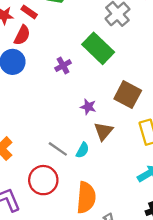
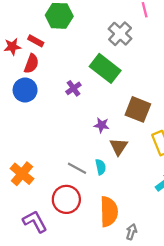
cyan semicircle: (82, 150) -> (101, 167), turned -35

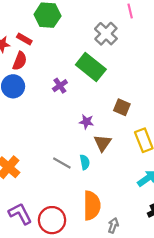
brown square: (138, 109) -> (122, 107), size x0.7
red circle: (66, 199) -> (52, 220), moved

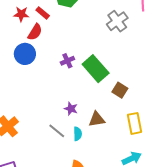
green rectangle: (91, 67) -> (96, 69), moved
purple star: (86, 122) -> (71, 109), moved
brown triangle: (102, 143) -> (97, 119), turned 36

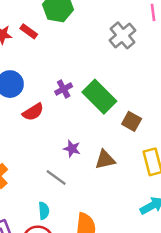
red semicircle: (35, 32) -> (33, 112), moved, turned 30
cyan semicircle: (78, 134) -> (44, 211), moved

